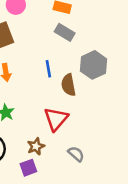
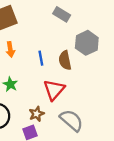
blue line: (48, 69) -> (41, 58), moved
gray semicircle: (76, 154) -> (72, 120), size x1.6

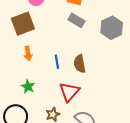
gray hexagon: (87, 43) -> (112, 28), moved

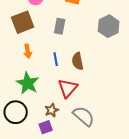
gray rectangle: (77, 20) -> (60, 26), moved, turned 70
green star: (28, 87) -> (28, 83), size x1.6

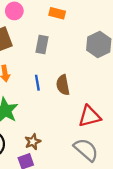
red triangle: (68, 88) -> (89, 116), moved, turned 35
gray semicircle: (84, 116) -> (86, 150), moved

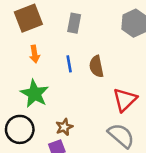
red triangle: (89, 116) -> (125, 100), turned -30

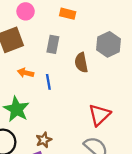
orange arrow: (35, 54) -> (26, 73), moved, turned 112
brown semicircle: (96, 66) -> (81, 63), moved

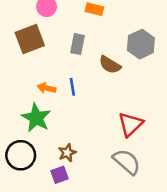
brown semicircle: (81, 63) -> (110, 65), turned -48
orange arrow: (26, 73) -> (47, 88), moved

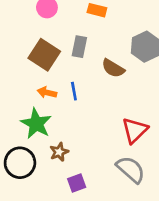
brown square: (30, 39) -> (44, 55), moved, turned -36
brown star: (67, 153) -> (59, 152), moved
purple square: (59, 175) -> (77, 183), moved

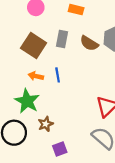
brown semicircle: (113, 68) -> (89, 43), moved

